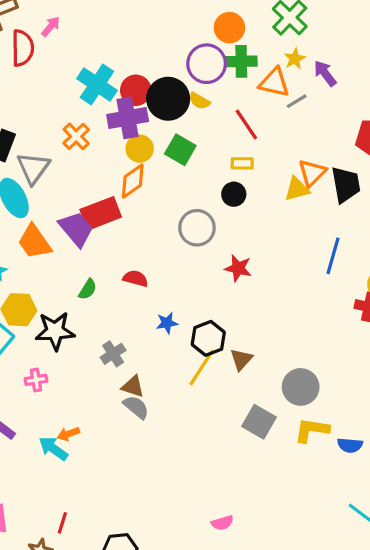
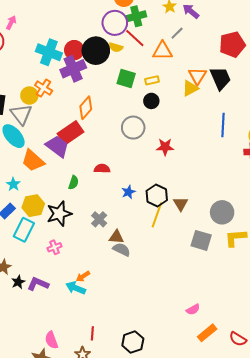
orange triangle: (274, 82) -> (163, 51), moved
red line: (246, 124) -> (135, 38), moved
yellow circle: (140, 149) -> (29, 95), moved
green square: (180, 150) -> (126, 78), moved

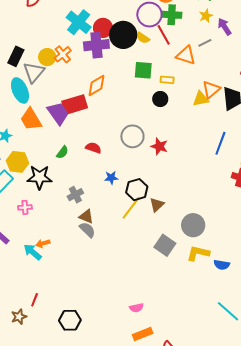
green square: (126, 78) -> (143, 70), turned -30
gray circle: (133, 128) -> (132, 136), moved

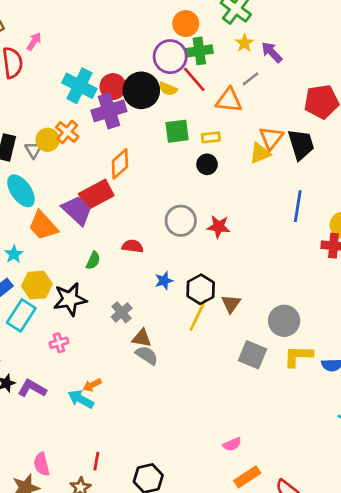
gray triangle: (34, 72) -> (33, 150), moved, size x0.6

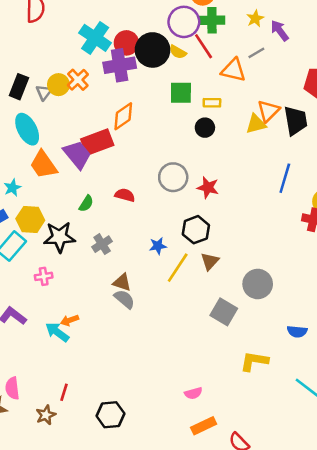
blue star: (164, 281) -> (158, 246), moved
black hexagon: (201, 289) -> (196, 230), moved
gray cross: (122, 312) -> (102, 244), moved
yellow L-shape: (298, 356) -> (254, 361), moved

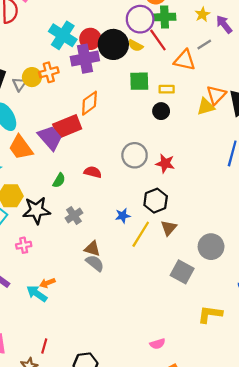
orange cross: (78, 80) -> (49, 72), turned 30

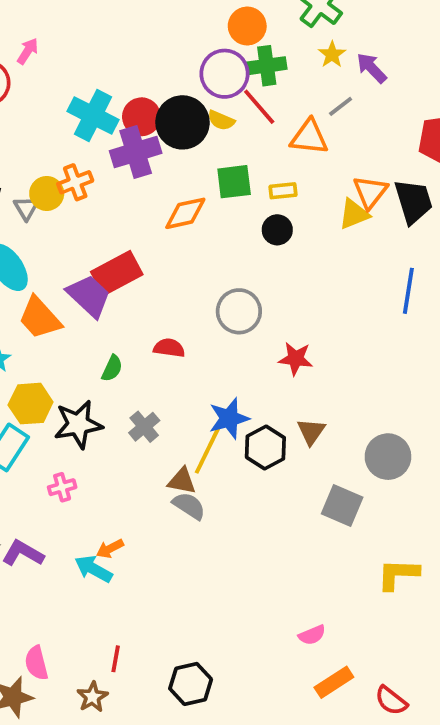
orange diamond: (89, 103) -> (185, 213), moved, turned 30
red star: (165, 163) -> (296, 359), moved
black hexagon: (156, 201) -> (265, 447), moved
blue star: (123, 216) -> (229, 418), size x1.5
yellow line: (141, 234) -> (207, 451), moved

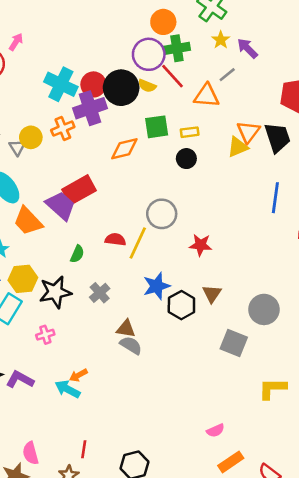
orange cross: (75, 182) -> (63, 128), moved
yellow line: (207, 451) -> (138, 243), moved

